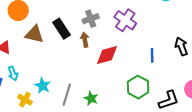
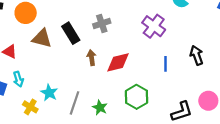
purple cross: (125, 20) -> (154, 26), moved
brown arrow: (85, 40) -> (92, 58), moved
green hexagon: (138, 87) -> (136, 97), moved

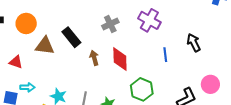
gray cross: (102, 24) -> (110, 24), moved
red diamond: (118, 62) -> (120, 59), turned -70
cyan arrow: (18, 79) -> (27, 87), turned -64

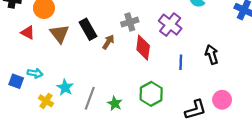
brown triangle: (45, 46) -> (59, 34), turned 36
brown arrow: (94, 58) -> (108, 42), moved, turned 40
red diamond: (120, 59) -> (143, 48), moved
red triangle: (16, 62) -> (28, 32), moved

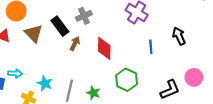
gray cross: (130, 22) -> (84, 16), moved
brown arrow: (108, 42) -> (75, 44), moved
red diamond: (143, 48) -> (104, 48), moved

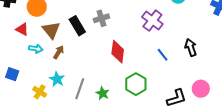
brown arrow: (75, 44) -> (59, 52), moved
blue line: (151, 47) -> (163, 55), turned -40
cyan arrow: (15, 73) -> (36, 49), moved

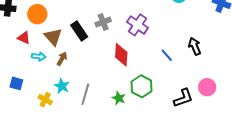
purple cross: (152, 21) -> (137, 25), moved
green star: (103, 93) -> (119, 98), moved

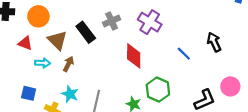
blue square: (16, 83) -> (29, 93), moved

